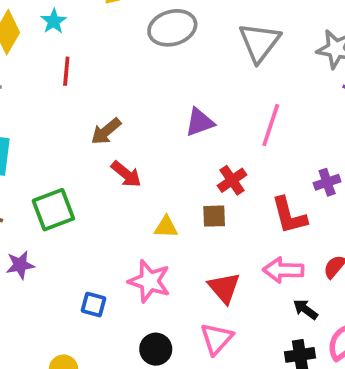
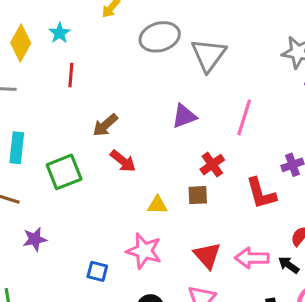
gray triangle: (260, 42) -> (209, 55), moved
green square: (53, 210) -> (64, 172), moved
pink arrow: (283, 270) -> (252, 258), moved
black arrow: (305, 309) -> (289, 265), moved

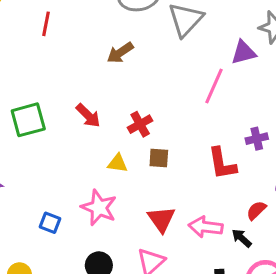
purple triangle: (184, 116) -> (244, 52), moved
brown arrow: (105, 125) -> (120, 53), moved
red cross: (212, 165) -> (140, 124), moved

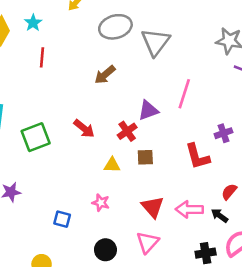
purple triangle: (244, 52) -> (148, 110), moved
pink star: (99, 208) -> (101, 203), size x0.6

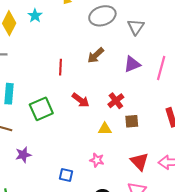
gray triangle: (155, 42) -> (136, 27), size x0.7
red line: (42, 57) -> (61, 67), moved
purple triangle: (148, 110) -> (132, 64), moved

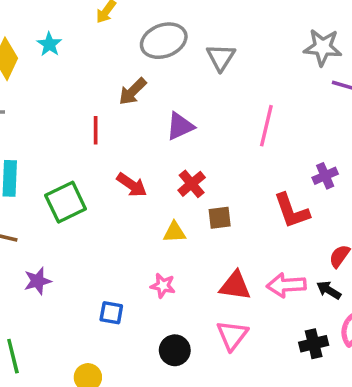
brown arrow: (96, 55) -> (133, 91), moved
purple triangle: (132, 64) -> (180, 126), moved
red triangle: (139, 162) -> (235, 286), turned -36

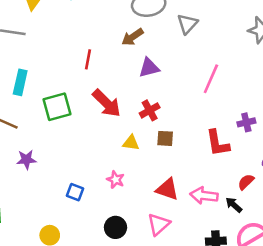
brown arrow: (133, 91) -> (133, 37), moved
red arrow: (132, 185) -> (107, 103), size x1.4

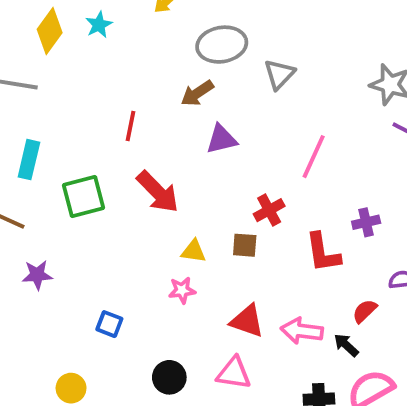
red cross: (150, 110) -> (269, 210), moved
pink star: (116, 180) -> (182, 290), moved, turned -30
pink triangle: (159, 224) -> (234, 373), turned 50

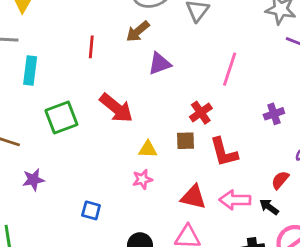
red line: (131, 126) -> (91, 47), moved
cyan rectangle: (29, 160) -> (30, 70), moved
red L-shape: (323, 253) -> (224, 152), moved

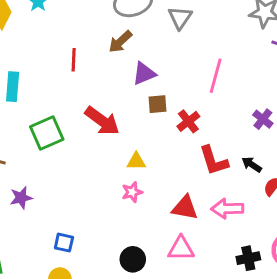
purple cross: (274, 114) -> (263, 119), turned -30
brown square: (185, 141) -> (157, 104), moved
black arrow: (269, 207) -> (252, 165), moved
blue square: (91, 210) -> (64, 243), moved

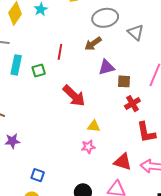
gray triangle: (180, 18) -> (136, 32), turned -30
brown square: (157, 104) -> (124, 81), moved
green square: (47, 133) -> (39, 71), moved, size x0.6

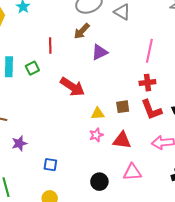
brown square: (124, 81) -> (123, 107), moved
red cross: (132, 104) -> (147, 83), moved, turned 35
red triangle: (123, 162) -> (122, 140), moved
blue square: (38, 175) -> (50, 165), moved

